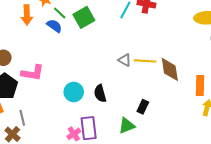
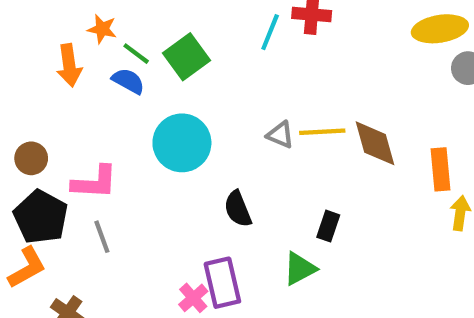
cyan circle: (74, 92) -> (182, 143), moved, size x1.4
gray line: (22, 118) -> (102, 237), moved

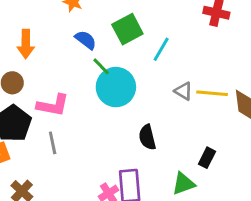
cyan line: (270, 32) -> (161, 49), moved
green line: (136, 54) -> (101, 66), moved
orange arrow: (69, 65) -> (26, 44), moved

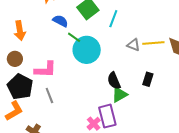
black rectangle: (207, 158) -> (148, 79), moved
green triangle: (183, 184) -> (119, 95), moved

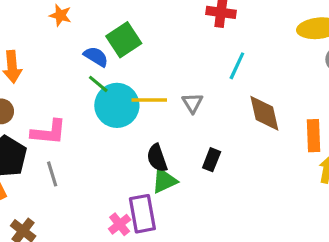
cyan line: (113, 19) -> (237, 66), moved
blue semicircle: (60, 21) -> (96, 57), moved
yellow line: (153, 43) -> (149, 100), moved
gray triangle: (133, 45) -> (192, 103), turned 32

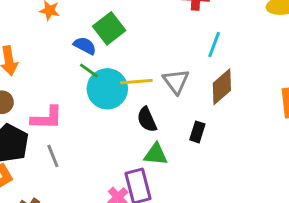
gray triangle: (192, 103) -> (176, 81), size x1.4
brown diamond: (264, 113) -> (222, 87), moved, turned 66
black semicircle: (157, 158) -> (147, 119), moved
green triangle: (164, 181) -> (156, 154), turned 35

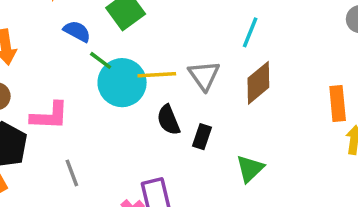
blue semicircle: (85, 46) -> (77, 31), moved
black rectangle: (197, 132) -> (202, 137), moved
green triangle: (156, 154) -> (250, 169), moved, turned -50
gray line: (53, 156) -> (72, 173), moved

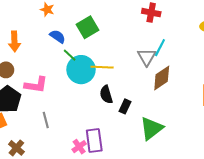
gray triangle: (204, 75) -> (147, 57), moved
green triangle: (250, 169) -> (151, 128), size x1.4

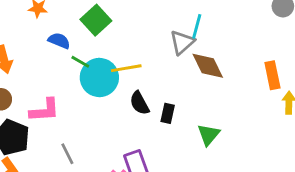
gray triangle: (147, 57) -> (182, 42), turned 30
brown diamond: (162, 78) -> (208, 66), turned -70
green triangle: (151, 128) -> (209, 135), size x0.7

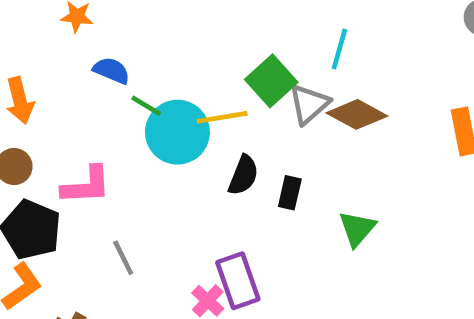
green square: (96, 20) -> (271, 81), moved
gray triangle: (182, 42) -> (309, 104), moved
brown diamond: (208, 66) -> (357, 114), turned -36
black semicircle: (139, 103) -> (243, 175), turned -130

